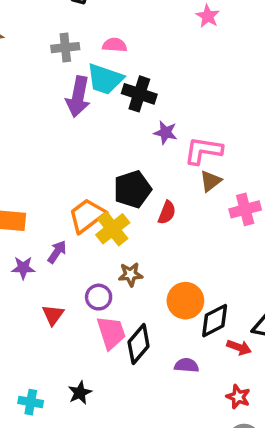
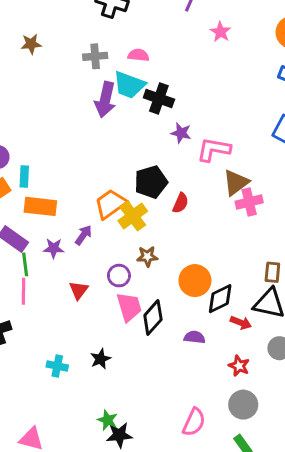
brown triangle: (211, 181) -> (236, 182), moved, size x1.4

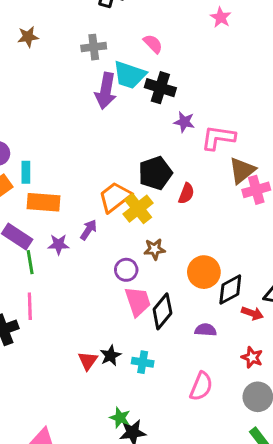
pink semicircle: (138, 55) -> (153, 44), moved, turned 42
red triangle: (79, 290) -> (88, 361), moved
pink line: (23, 291) -> (30, 306), moved
cyan cross: (57, 366) -> (143, 362), moved
pink semicircle: (194, 422) -> (201, 386), moved

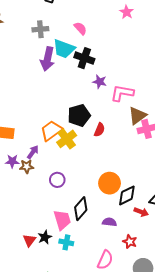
brown star: (155, 249) -> (27, 166), moved
pink trapezoid: (138, 301) -> (62, 220), moved
red star: (252, 357) -> (130, 242), moved

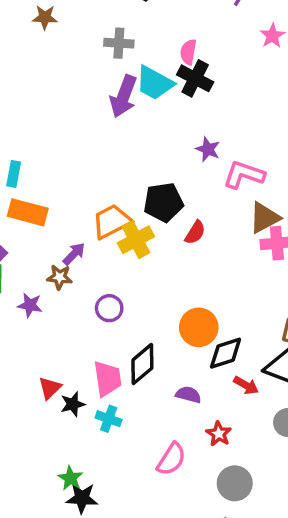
pink semicircle: (80, 28) -> (188, 52), turned -136
black cross: (84, 58) -> (195, 78), moved
purple star: (12, 161) -> (30, 305), moved
red triangle: (29, 240) -> (50, 388), moved

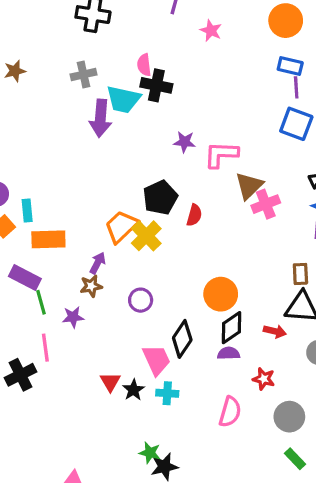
black diamond: (226, 353) -> (231, 328), moved

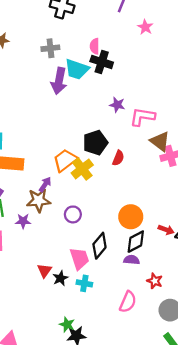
brown triangle: (249, 186) -> (160, 141), turned -45
brown star: (91, 286) -> (39, 200), size x1.5
red arrow: (275, 331) -> (166, 230), moved

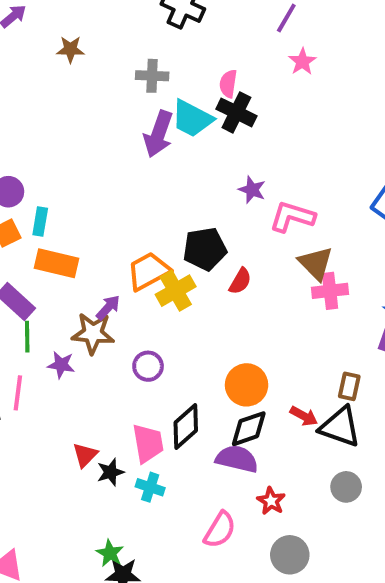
pink star: (145, 27) -> (302, 62), moved
purple semicircle: (132, 260) -> (237, 459), size x1.5

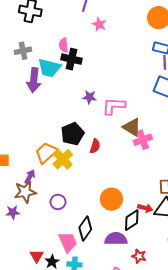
black diamond: (249, 429) -> (132, 220), moved

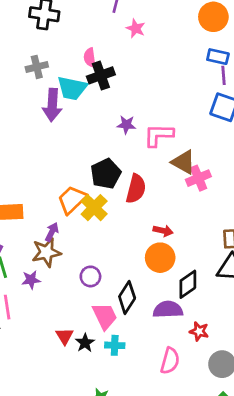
black cross: (71, 59) -> (101, 75), turned -30
red semicircle: (95, 146) -> (136, 189), size x1.5
purple circle: (58, 202) -> (90, 276), moved
red arrow: (145, 208) -> (163, 231), moved

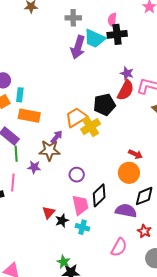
red semicircle: (136, 189) -> (126, 90), moved

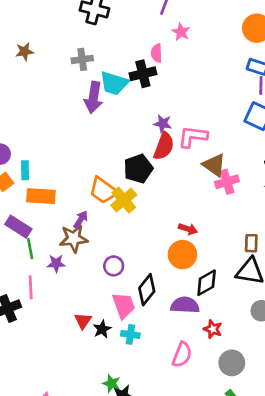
pink semicircle: (112, 20) -> (157, 53), moved
orange trapezoid: (76, 117) -> (103, 190), turned -105

